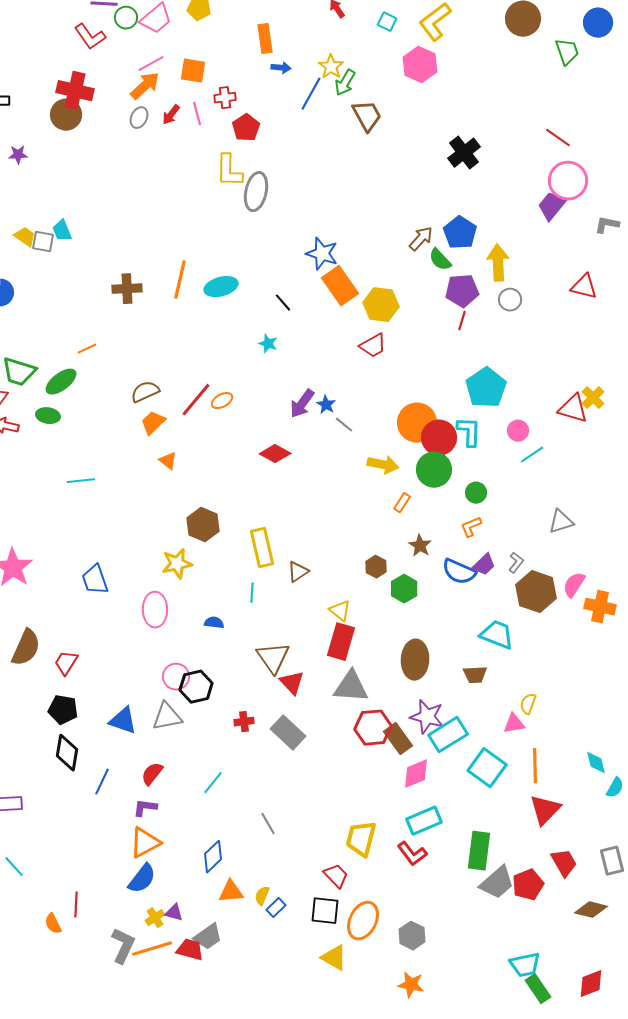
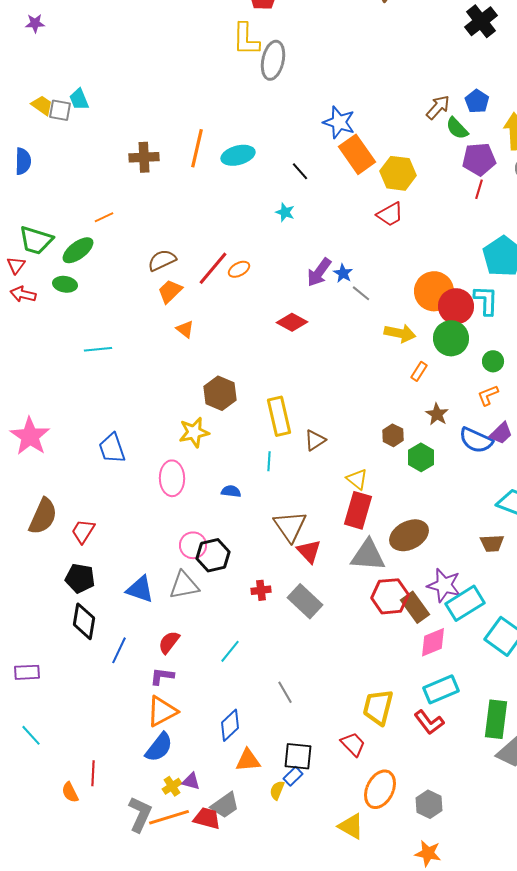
blue pentagon: (460, 233) -> (477, 101), size x0.7
brown ellipse: (415, 660) -> (409, 535), moved, turned 60
yellow semicircle: (262, 896) -> (277, 790), moved
black square: (325, 911) -> (298, 756), moved

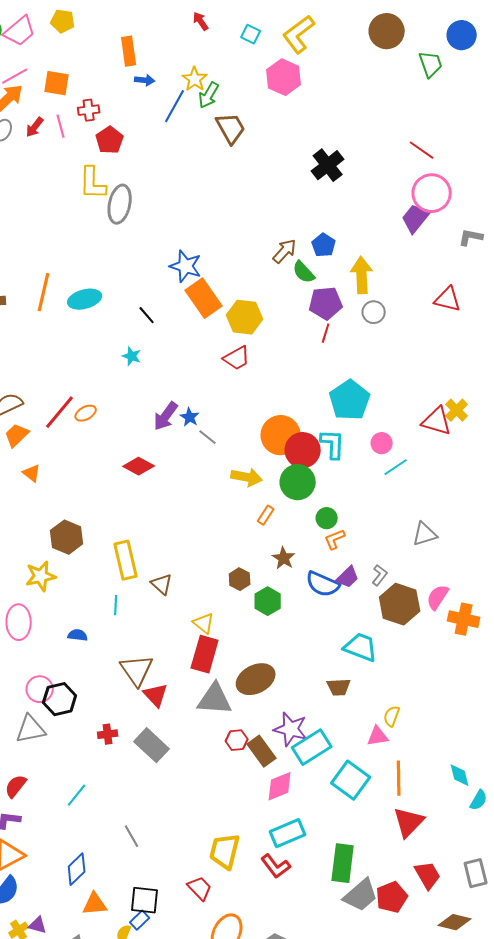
green circle: (493, 361) -> (327, 518), moved
brown triangle: (315, 440) -> (162, 584), turned -45
red hexagon: (390, 596) -> (237, 740), size x0.6

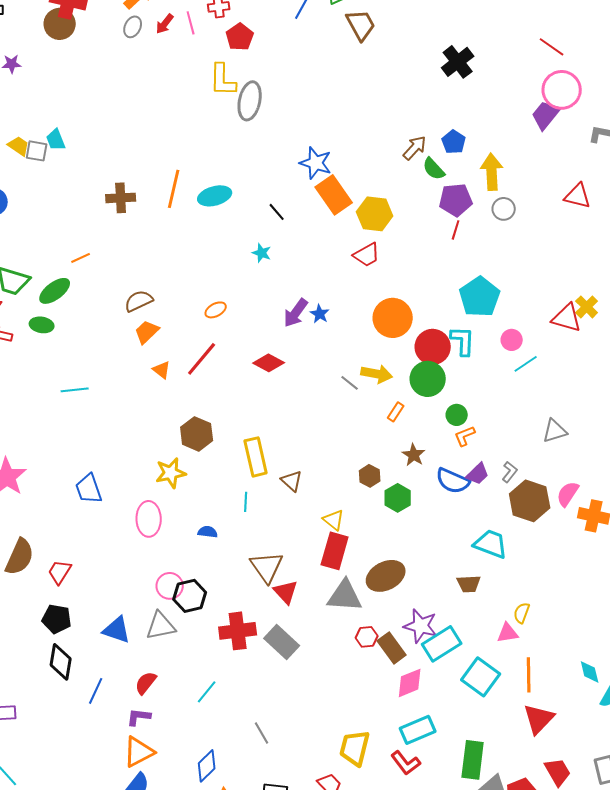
red line: (60, 412) -> (202, 359), moved
orange circle: (281, 435) -> (393, 318), moved
gray line: (208, 437) -> (350, 383), moved
red cross: (108, 734) -> (238, 631), size x1.8

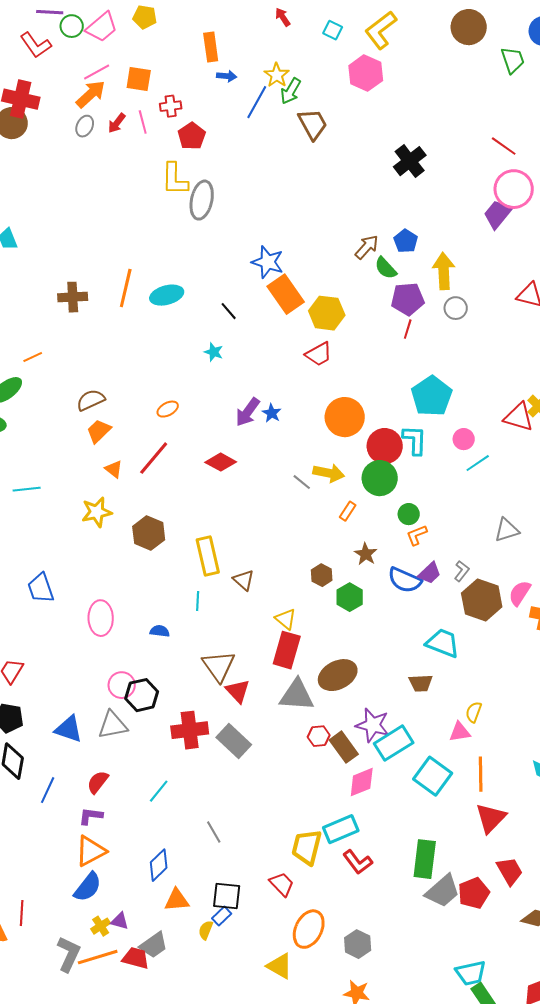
yellow star: (171, 473) -> (97, 512), moved
cyan rectangle: (418, 730) -> (341, 829), moved

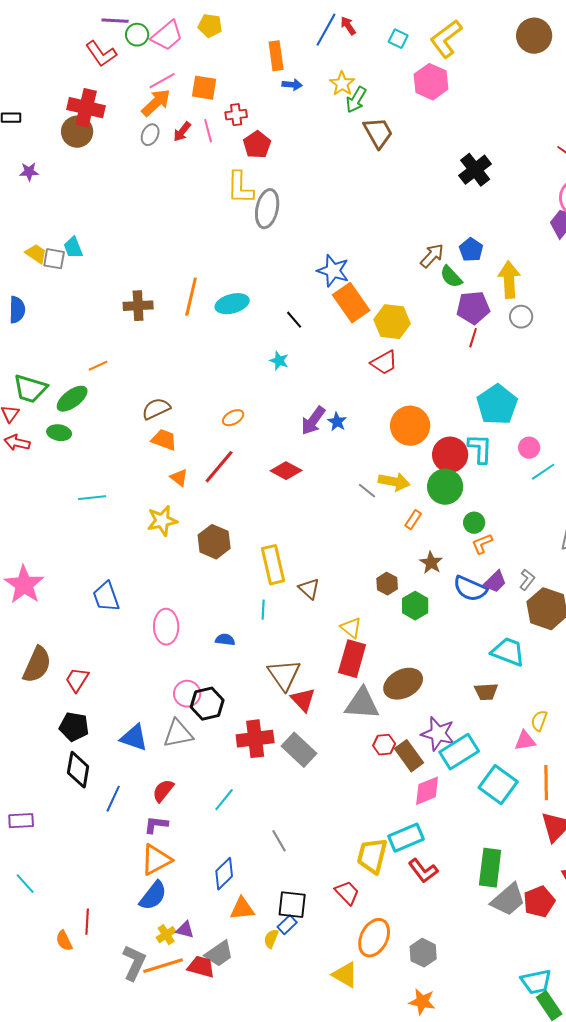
blue line: (257, 102) -> (326, 30), moved
orange trapezoid: (99, 431) -> (164, 440), turned 64

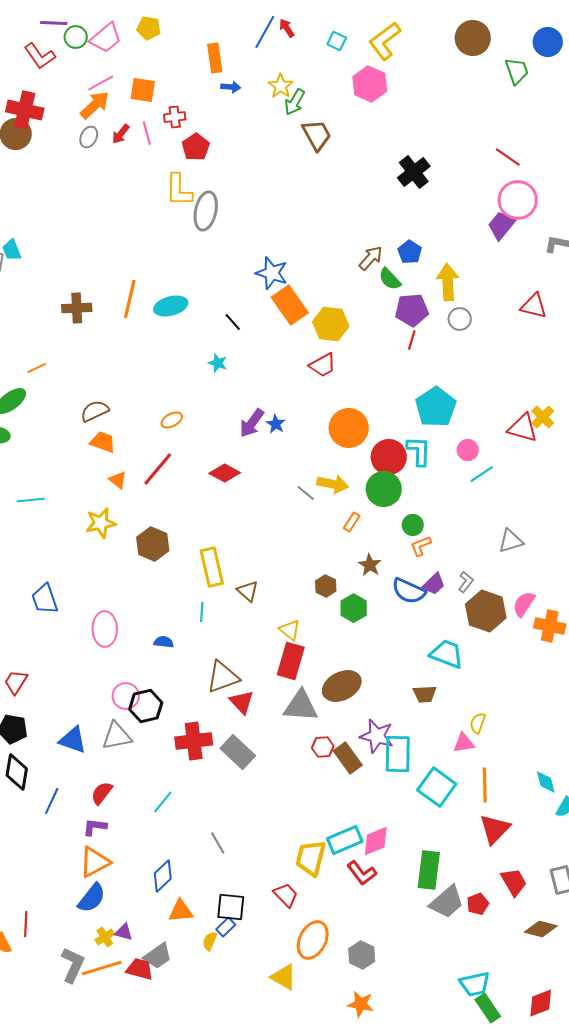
brown triangle: (284, 675) -> (223, 677), turned 45
cyan rectangle: (459, 752) -> (398, 754), turned -57
pink diamond: (427, 791) -> (376, 841), moved
red pentagon: (539, 902) -> (478, 904), size x0.7

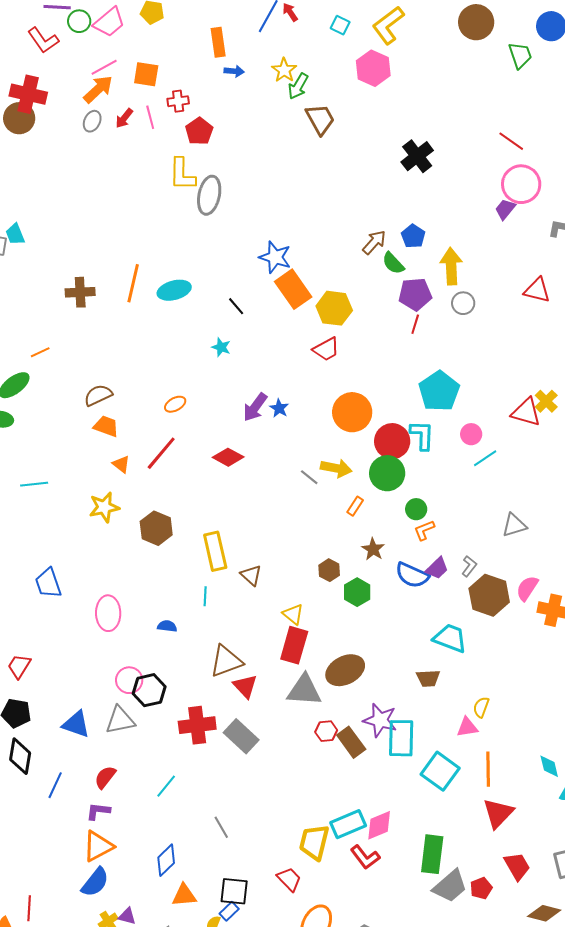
purple trapezoid: (502, 225) -> (505, 209), size x0.7

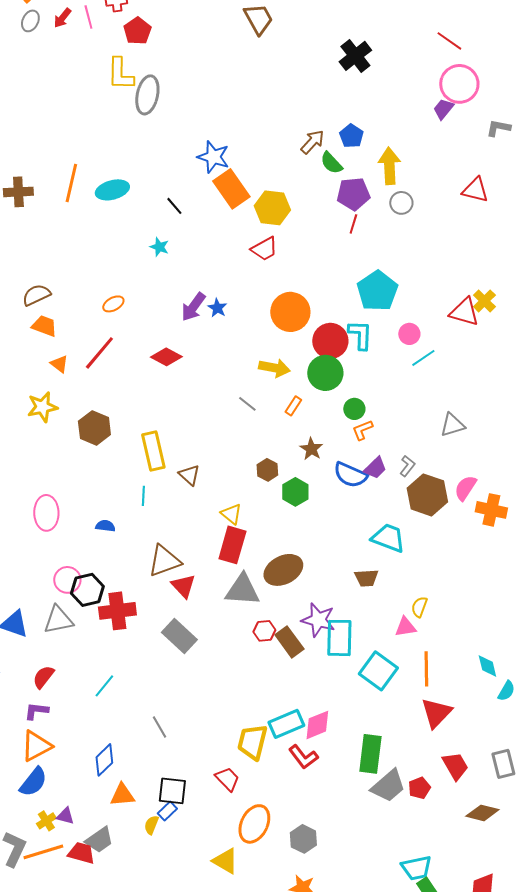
gray line: (309, 477) -> (247, 404), moved
red cross: (197, 725) -> (117, 611), moved

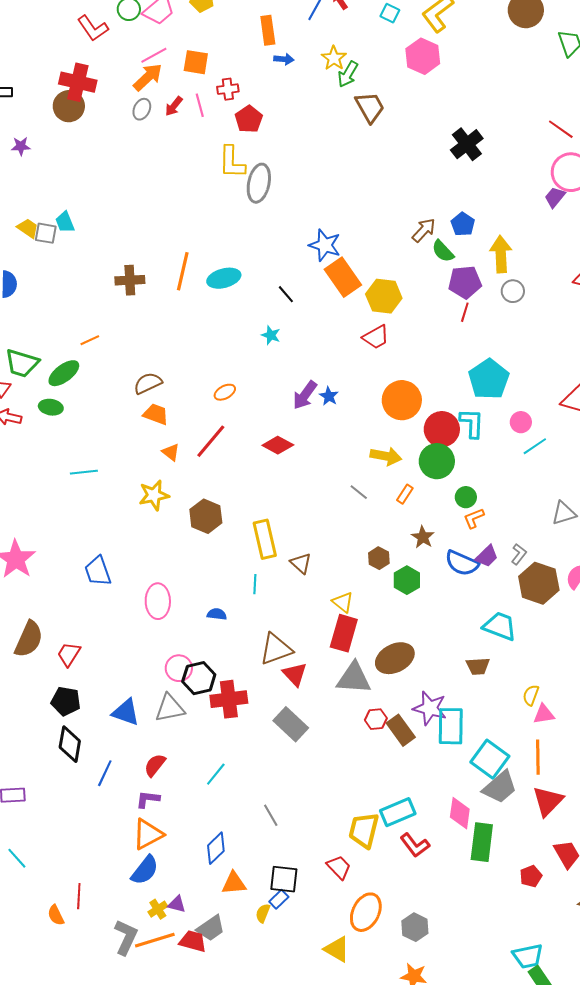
pink triangle: (405, 627) -> (544, 714), moved
pink diamond: (317, 725) -> (460, 813), moved, turned -60
gray trapezoid: (388, 786) -> (500, 787), moved

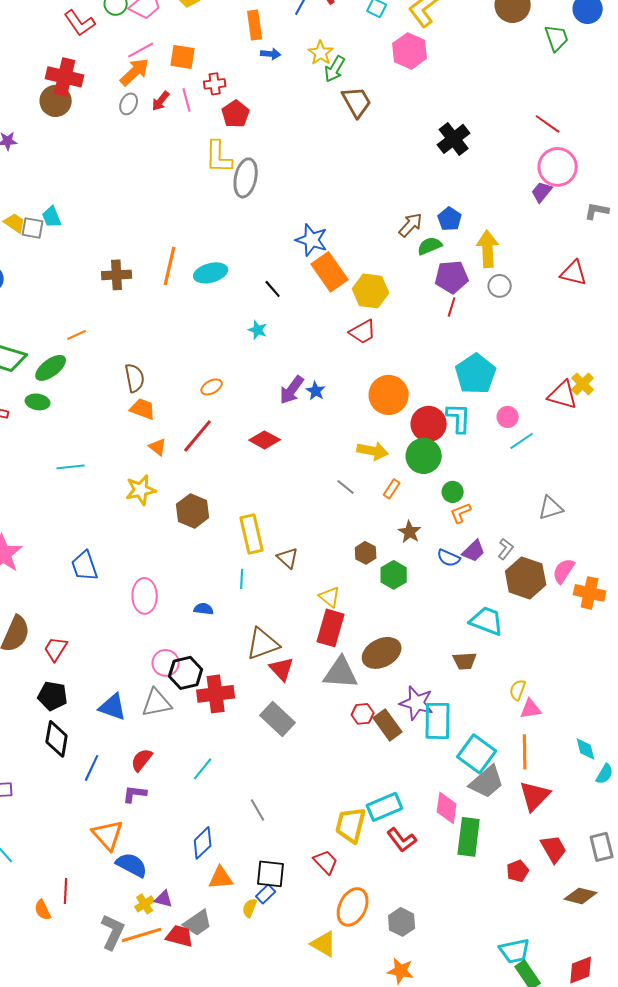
green semicircle: (443, 251) -> (430, 246), turned 110
brown semicircle: (148, 383) -> (135, 378), turned 104
blue semicircle: (462, 563) -> (449, 558), size x0.7
orange triangle: (148, 834) -> (108, 835), moved, turned -44
blue semicircle: (145, 870) -> (132, 865), turned -100

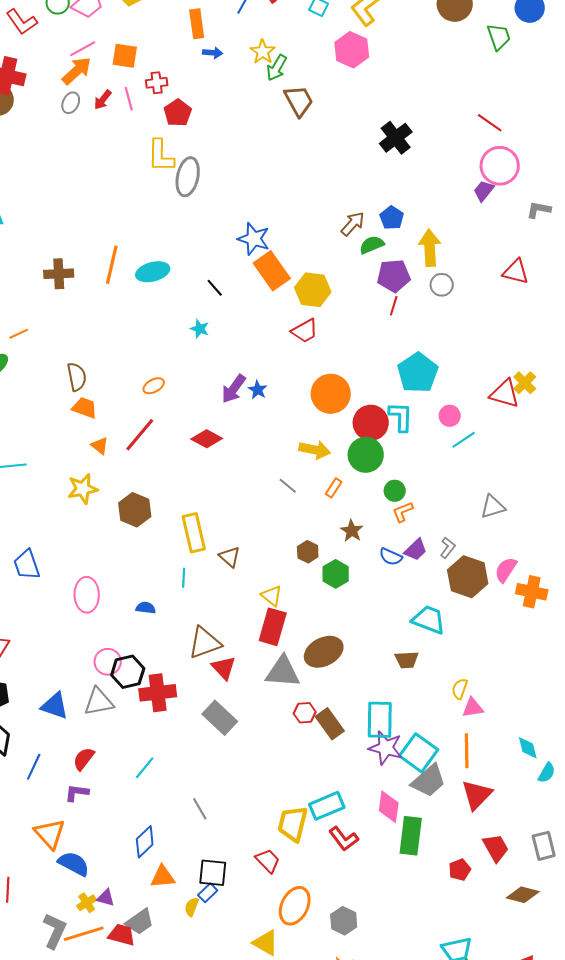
purple star: (417, 703) -> (386, 748), moved

